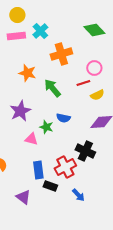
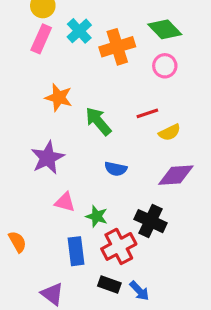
pink rectangle: (16, 36) -> (41, 39), turned -60
orange cross: (61, 54) -> (117, 47), moved
pink circle: (94, 68) -> (165, 66), moved
green star: (46, 127) -> (97, 216), moved
black rectangle: (50, 186) -> (109, 284), moved

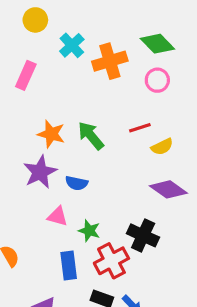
pink rectangle: (41, 39) -> (26, 75), moved
orange star: (59, 97) -> (51, 134), moved
blue semicircle: (116, 169) -> (77, 183), moved
purple diamond: (176, 175) -> (168, 189), turned 39

